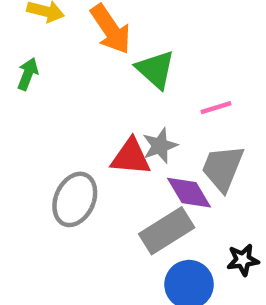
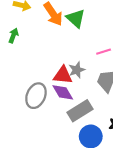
green triangle: (155, 70) -> (76, 18), moved
purple diamond: (189, 193) -> (63, 92), moved

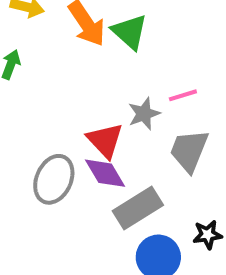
gray star: (77, 70) -> (144, 114), moved
red triangle: (63, 75) -> (105, 140), turned 42

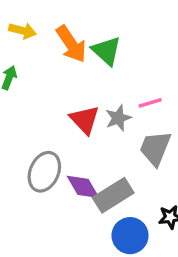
red triangle: (105, 140) -> (85, 120), moved
purple diamond: (105, 173) -> (83, 187), moved

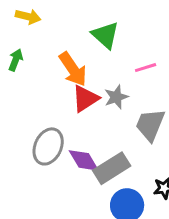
orange arrow: (71, 44) -> (73, 69), moved
pink line: (150, 103) -> (146, 68), moved
red triangle: (85, 120) -> (85, 99), turned 40

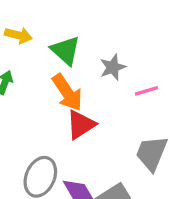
green triangle: (105, 35) -> (66, 50), moved
gray star: (116, 97) -> (113, 67), moved

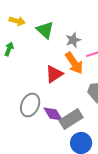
orange arrow: (67, 93) -> (74, 63), moved

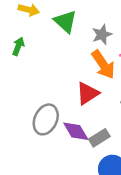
red triangle: (54, 74) -> (88, 93), moved
gray rectangle: (71, 119) -> (99, 138), size x0.7

